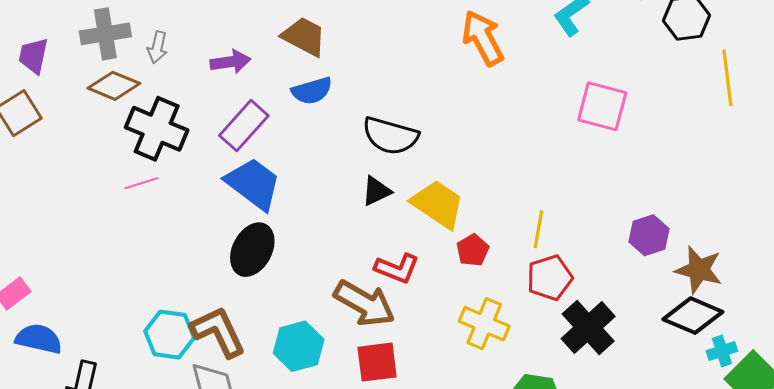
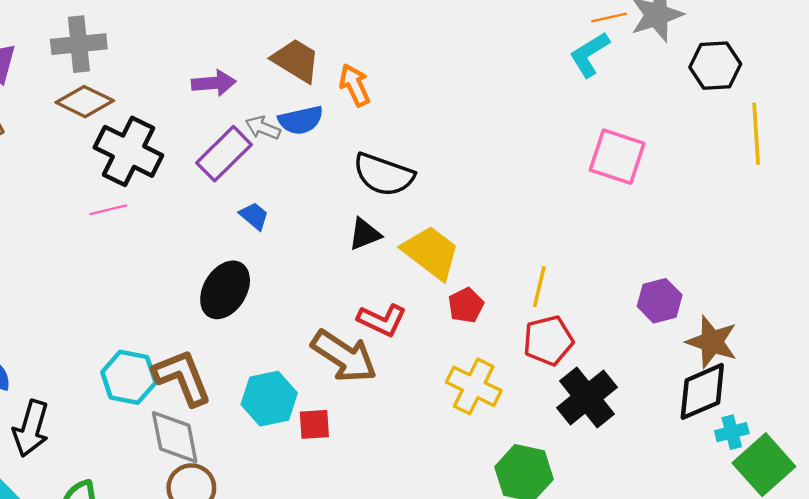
orange arrow: (483, 38) -> (355, 85), moved, size x0.7
gray arrow: (157, 47) -> (263, 128), moved, turned 96
blue trapezoid: (253, 184) -> (254, 216), moved, size x0.5
black diamond: (693, 316) -> (702, 391), turned -50
red square: (377, 362) -> (314, 424), moved, size x0.7

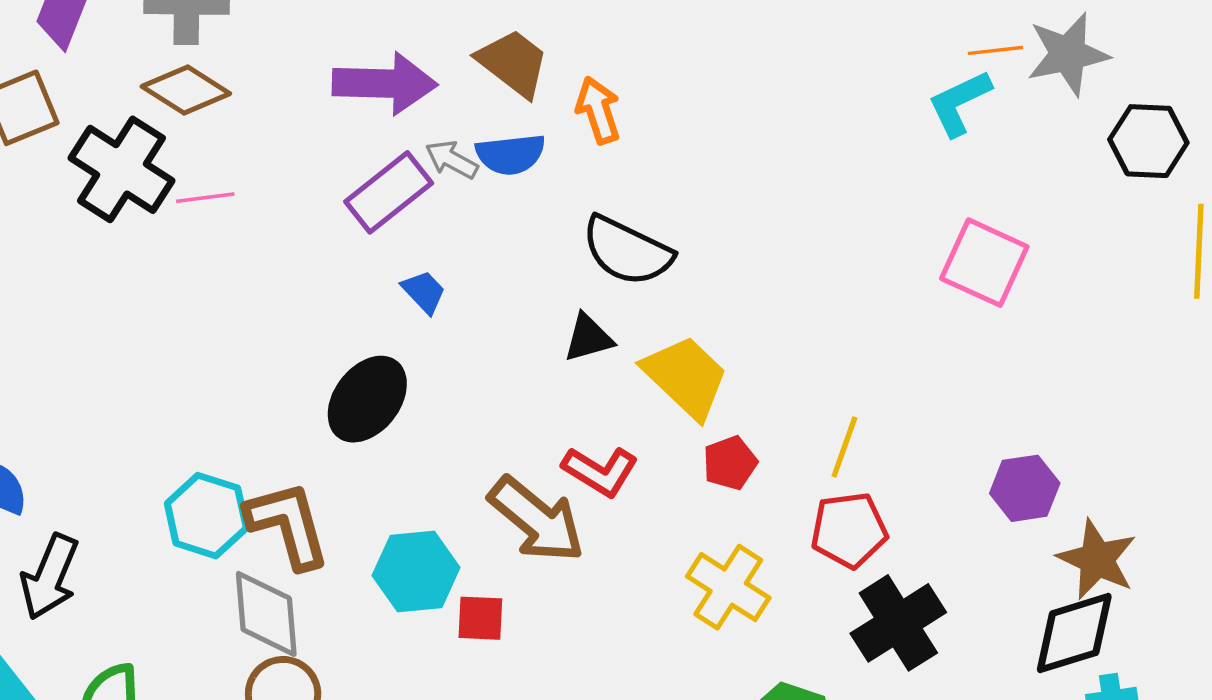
purple arrow: (214, 83) -> (385, 83), size x1.5
black cross: (128, 151) -> (121, 169), moved
pink line: (108, 210) -> (205, 198), moved

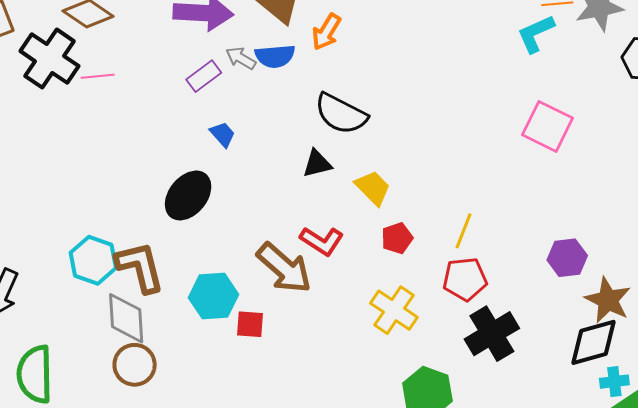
orange arrow: (598, 110) -> (326, 32), turned -132
purple rectangle: (389, 192) -> (204, 76), size x0.7
yellow trapezoid: (686, 377) -> (373, 188), size x0.7

